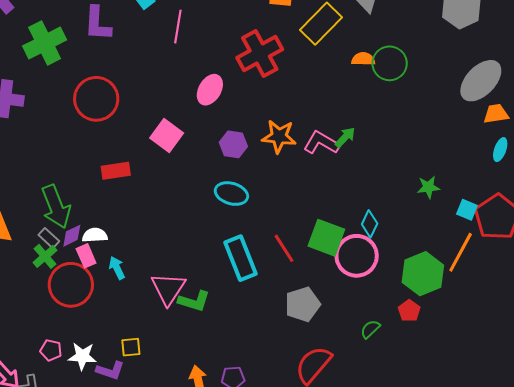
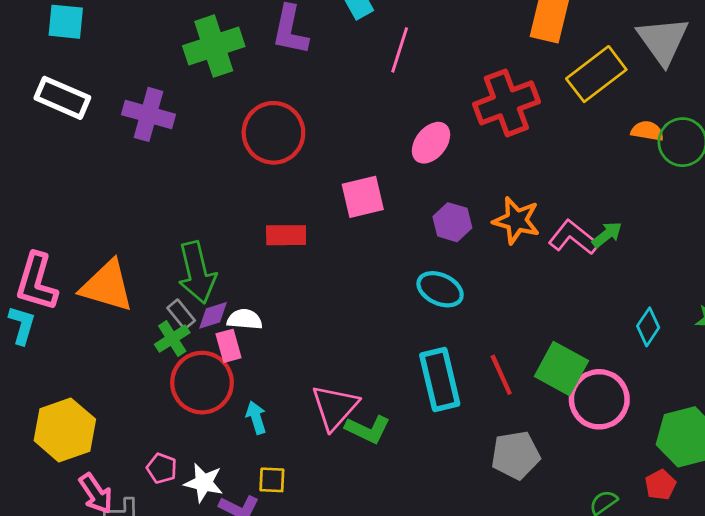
pink square: (167, 135) -> (363, 197), turned 32
cyan diamond: (370, 224) -> (648, 327), moved
cyan arrow: (117, 268) -> (256, 418), moved

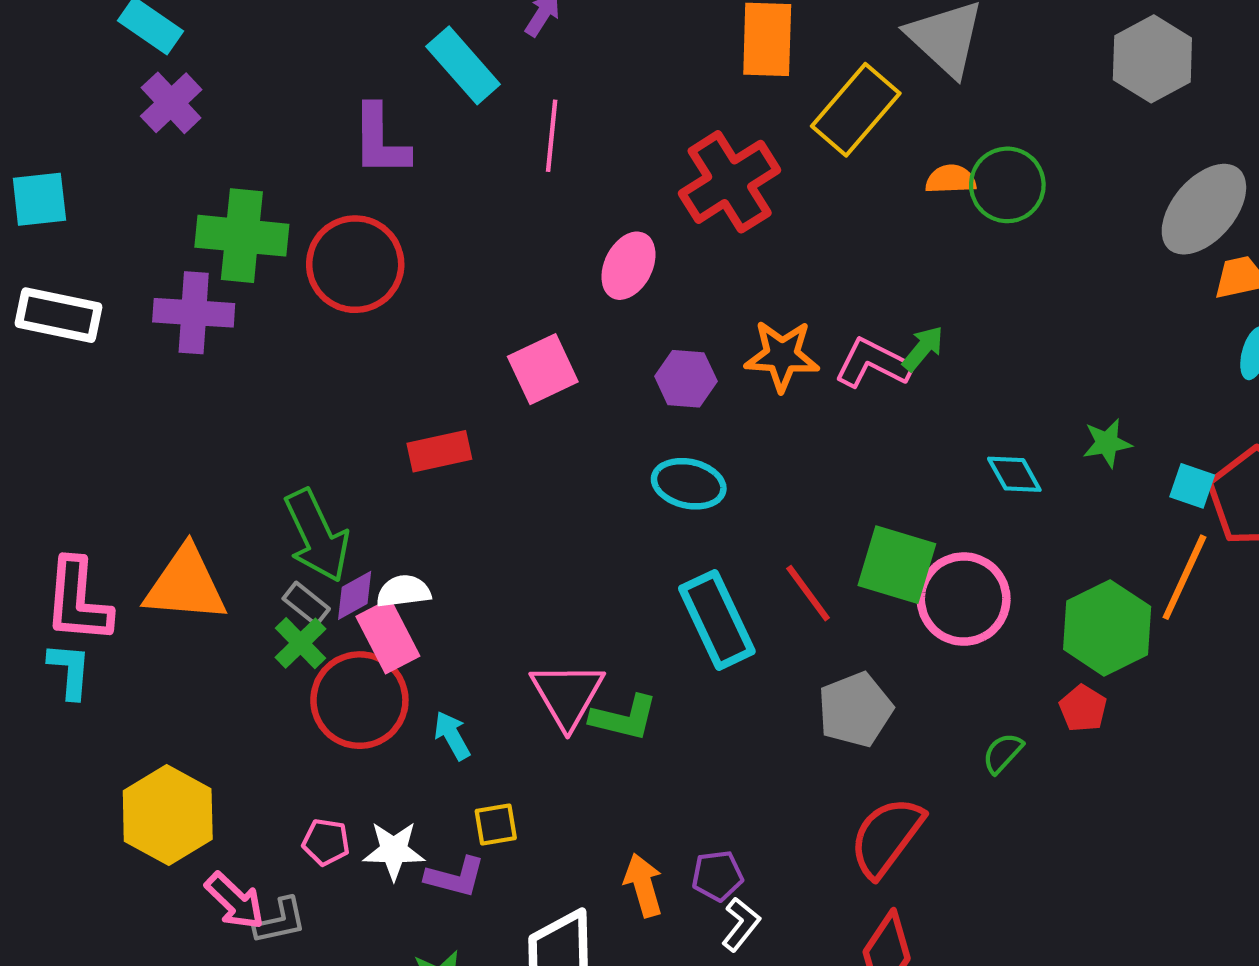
green cross: (214, 46) -> (242, 236), moved, turned 36
red circle: (273, 133) -> (355, 264), moved
cyan diamond: (648, 327) -> (1014, 474), turned -51
pink rectangle: (229, 346) -> (388, 636), size x1.4

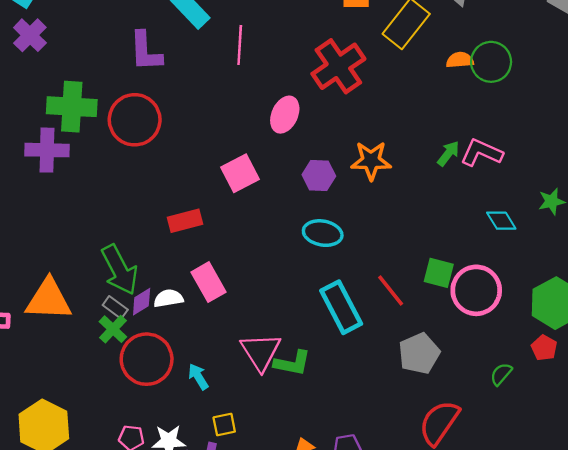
pink L-shape: (873, 363) -> (481, 153), moved
green square: (897, 565) -> (439, 273), size x0.7
pink rectangle: (388, 636) -> (208, 282), moved

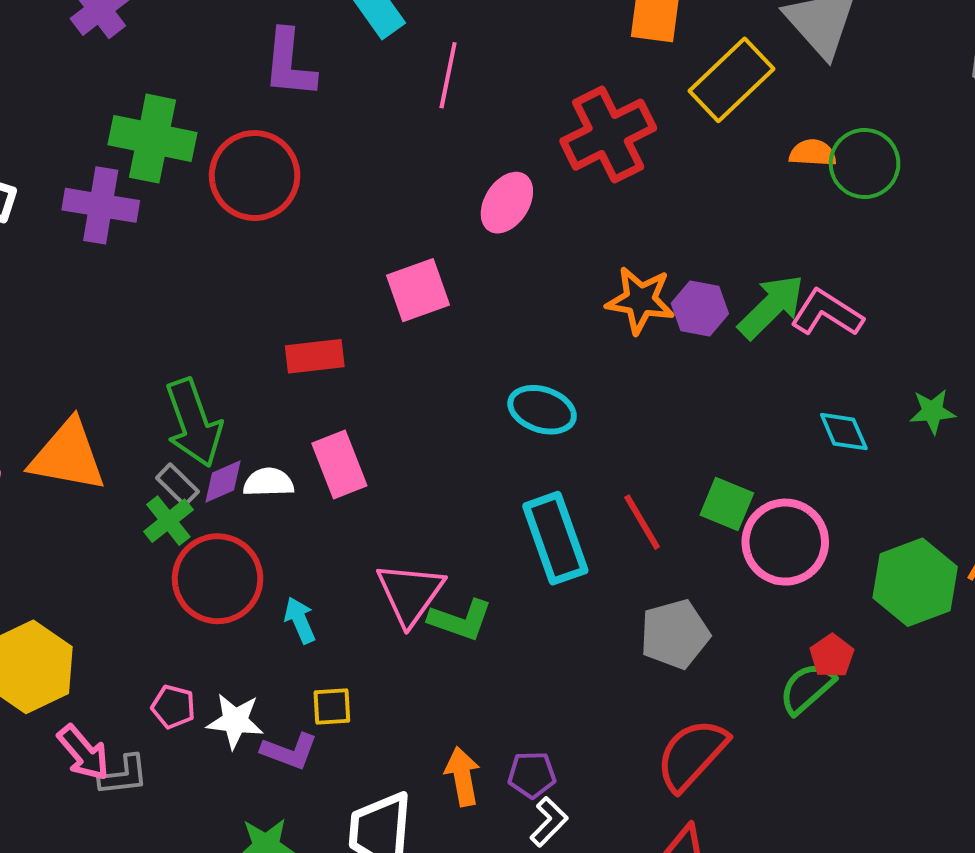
green arrow: (448, 154) -> (771, 307), size x1.6
purple hexagon: (319, 175) -> (700, 309), moved
red pentagon: (544, 348) -> (832, 656), moved
green semicircle: (501, 374) -> (807, 688), size x1.4

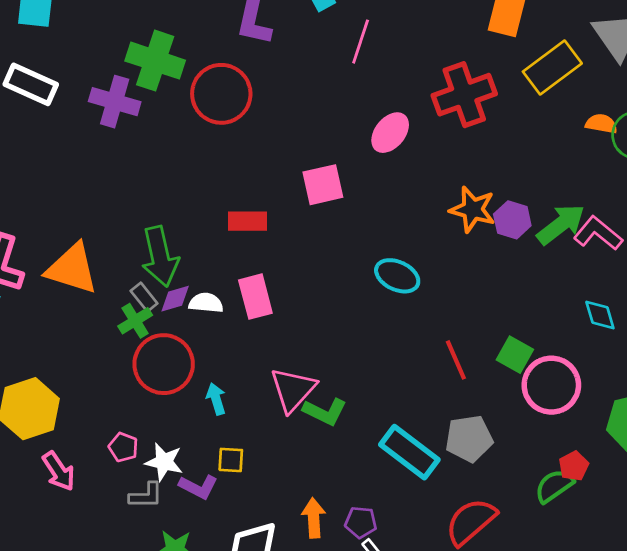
cyan rectangle: (555, 538) -> (409, 452), moved, turned -40
gray L-shape: (124, 775) -> (146, 496), moved

